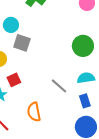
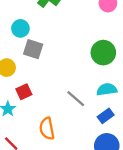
blue rectangle: (85, 101) -> (106, 116), turned 72

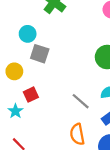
orange semicircle: (47, 129) -> (77, 134), moved

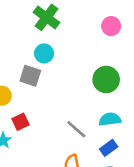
cyan circle: (28, 34) -> (44, 53), moved

